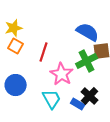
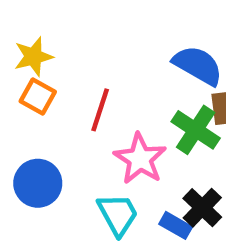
green cross: (87, 61) -> (196, 130), turned -30

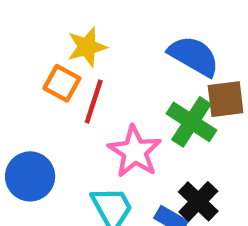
yellow star: (33, 57) -> (87, 47), moved
orange square: (38, 97) -> (62, 83), moved

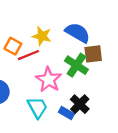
yellow star: (87, 47) -> (42, 36), moved, turned 30
red line: (94, 101) -> (28, 55), turned 50

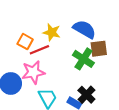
pink star: (49, 80) -> (33, 72), moved, turned 30

